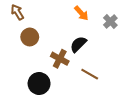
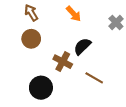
brown arrow: (17, 12) -> (31, 13), moved
orange arrow: (81, 13) -> (74, 14), moved

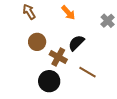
brown circle: (31, 39) -> (37, 42), moved
black circle: (41, 88) -> (49, 81), moved

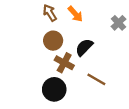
brown arrow: (29, 12) -> (50, 13), moved
brown circle: (37, 42) -> (53, 41), moved

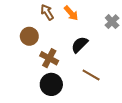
brown circle: (53, 41) -> (29, 36), moved
brown cross: (64, 63) -> (49, 58), moved

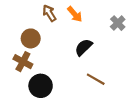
brown cross: (49, 58) -> (23, 62), moved
black circle: (51, 84) -> (41, 86), moved

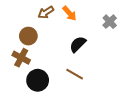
brown arrow: (49, 13) -> (46, 12), turned -91
brown line: (96, 79) -> (75, 74), moved

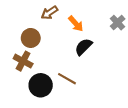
orange arrow: (70, 13) -> (76, 24), moved
brown line: (75, 74) -> (67, 79), moved

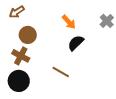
brown arrow: (49, 13) -> (17, 12), moved
black circle: (41, 85) -> (19, 81), moved

